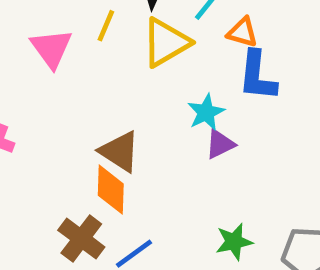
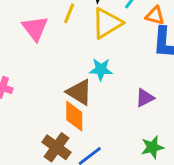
cyan star: (206, 112) -> (101, 69), moved, turned 30
purple triangle: (220, 144) -> (145, 98), moved

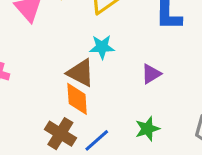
green star: (152, 147) -> (147, 129), moved

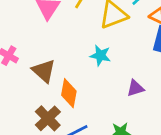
brown triangle: (81, 73) -> (44, 71), moved

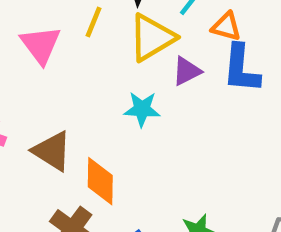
purple triangle: (135, 88) -> (187, 71), moved

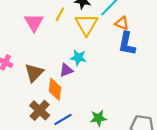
yellow triangle: (152, 38) -> (87, 25), turned -35
purple triangle: (187, 71) -> (66, 70), moved
brown triangle: (52, 151) -> (34, 73), turned 36

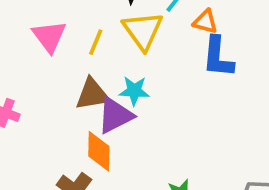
yellow line: (60, 14) -> (96, 42), moved
purple triangle: (66, 70) -> (115, 115), size x1.5
brown triangle: (34, 73) -> (92, 94), moved, turned 42

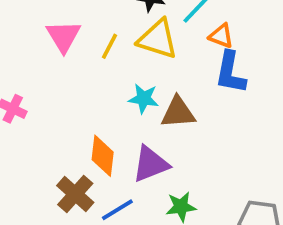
yellow triangle: (143, 31) -> (158, 39), turned -42
brown triangle: (92, 94) -> (178, 112), moved
purple triangle: (115, 115) -> (151, 164), moved

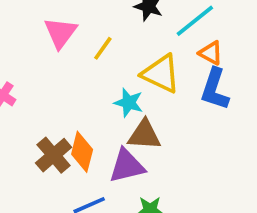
yellow triangle: (158, 39) -> (161, 74), moved
brown triangle: (178, 112) -> (144, 135), moved
brown cross: (75, 194) -> (54, 155), moved

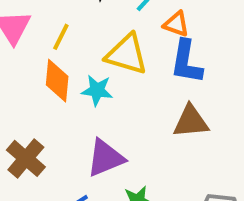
brown triangle: (144, 135) -> (191, 122), moved
orange diamond: (82, 152) -> (57, 81), moved

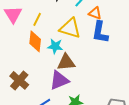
brown triangle: (191, 122) -> (66, 62), moved

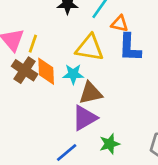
yellow line: (37, 19) -> (33, 44), moved
brown cross: (19, 80) -> (25, 70), moved

